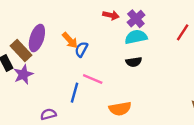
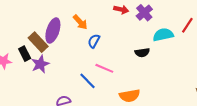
cyan semicircle: (136, 37) -> (163, 35), moved
orange arrow: (70, 40) -> (80, 22), moved
blue line: (74, 93) -> (88, 81), turned -60

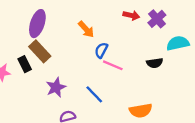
purple ellipse: (53, 31) -> (37, 24), moved
purple star: (40, 64) -> (56, 87), moved
pink line: (104, 68) -> (113, 65), moved

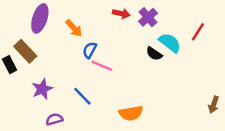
purple ellipse: (37, 24) -> (40, 18), moved
cyan semicircle: (178, 43) -> (170, 43), turned 50
black semicircle: (155, 63) -> (154, 54), moved, turned 42

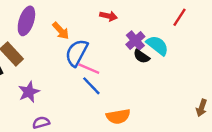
purple cross: (148, 17) -> (135, 40), moved
red line: (198, 32) -> (179, 17), moved
blue semicircle: (90, 50) -> (77, 53), size x1.6
blue line: (82, 96) -> (91, 86), moved

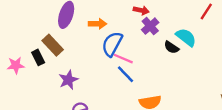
orange arrow: (61, 31) -> (97, 24), turned -48
purple cross: (135, 40) -> (150, 26), moved

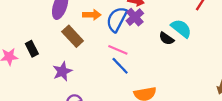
purple cross: (150, 26) -> (135, 17), moved
blue semicircle: (112, 44) -> (117, 19), moved
brown rectangle: (53, 45) -> (73, 36), moved

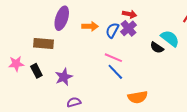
blue semicircle: (117, 19) -> (112, 30), size x0.7
brown rectangle: (73, 36) -> (44, 44), moved, turned -42
black rectangle: (32, 49) -> (36, 71), moved

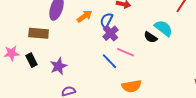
orange arrow: (90, 26) -> (85, 16), turned -35
purple cross: (128, 28) -> (111, 33), moved
pink line: (113, 58) -> (126, 52), moved

